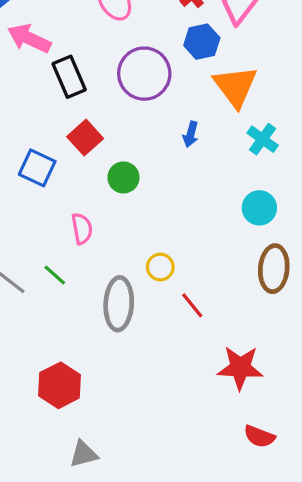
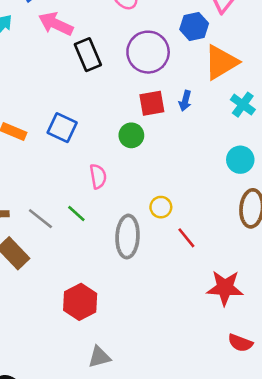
orange triangle: (235, 86) -> (221, 62), turned 36
red square: (85, 138) -> (152, 103), moved, turned 32

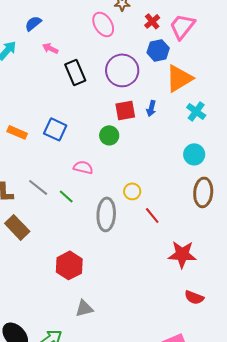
pink arrow: (56, 24) -> (50, 48), size x0.6
pink semicircle: (98, 176) -> (83, 167), turned -66
gray line: (40, 219) -> (38, 187), moved

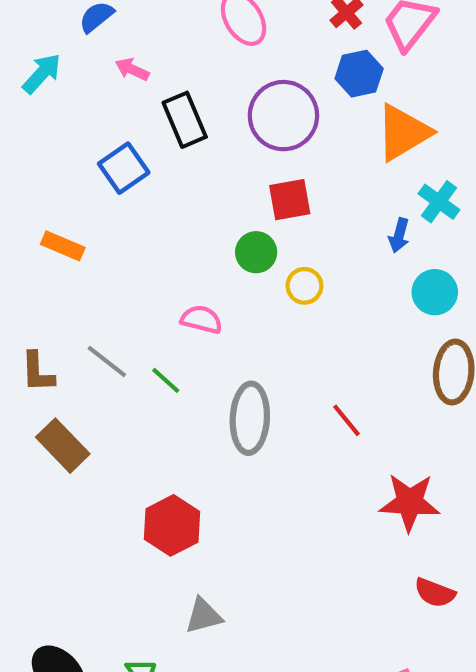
blue arrow: (151, 108) -> (399, 235), moved
blue square: (55, 129) -> (124, 168), moved, turned 30
yellow circle: (132, 191) -> (304, 286), moved

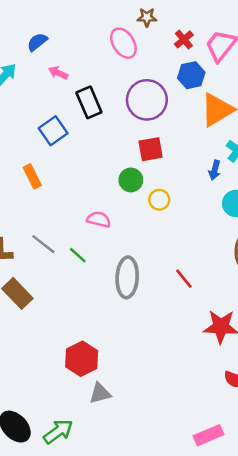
orange rectangle: (63, 246) -> (32, 176), moved, turned 40
red hexagon: (172, 525) -> (82, 359), moved

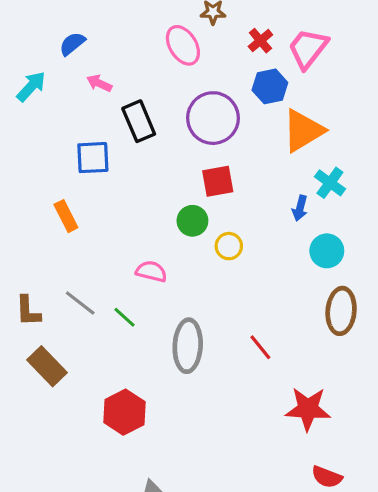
blue square: (53, 131) -> (93, 158), turned 32
red hexagon: (82, 359) -> (124, 412), moved

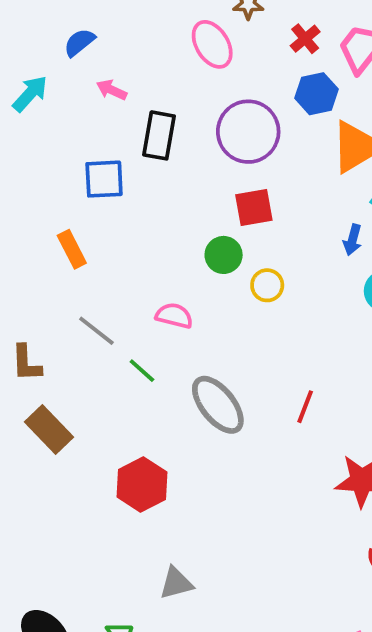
black rectangle: (139, 121) -> (159, 135), turned 33
gray line: (80, 303) -> (96, 331), moved
gray ellipse: (188, 346) -> (218, 405), turned -42
red line: (260, 347) -> (305, 407), turned 60

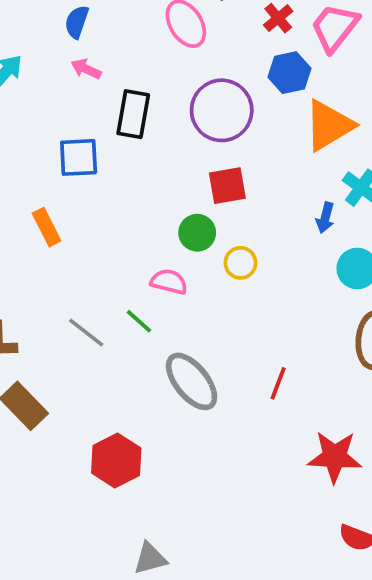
blue semicircle: (79, 42) -> (77, 22), moved, turned -32
pink semicircle: (174, 316) -> (169, 282), moved
gray line: (96, 331) -> (86, 333), moved
green line: (142, 371) -> (139, 321), moved

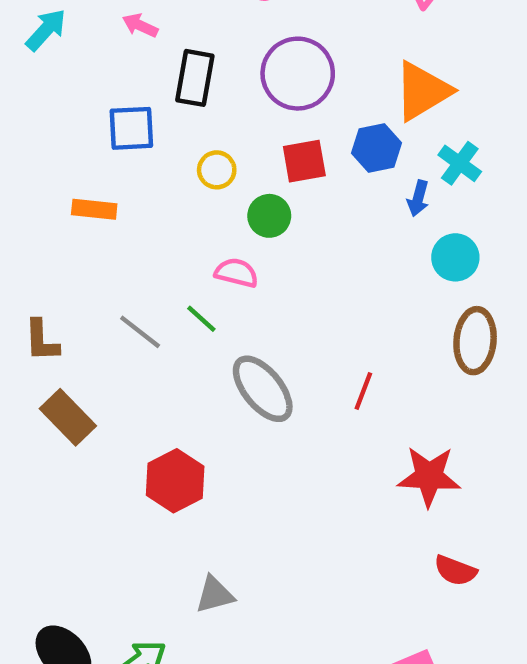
blue hexagon: (289, 73) -> (377, 148), moved
orange rectangle: (47, 227) -> (94, 209), turned -57
yellow circle: (240, 263) -> (217, 170), moved

